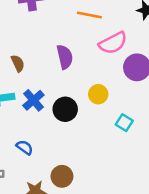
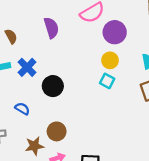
yellow circle: (98, 94) -> (110, 60), moved
black circle: (65, 109) -> (53, 86), moved

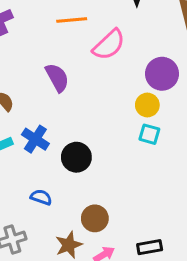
purple circle: (115, 32) -> (162, 74), moved

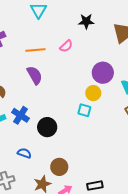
orange line: (72, 20) -> (35, 50), moved
pink semicircle: (109, 45) -> (66, 46), moved, size x0.6
cyan square: (149, 134) -> (84, 110), moved

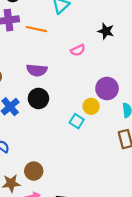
orange line: (35, 50) -> (36, 29), moved
purple semicircle: (35, 75) -> (37, 70), turned 108
black circle: (47, 127) -> (38, 98), moved

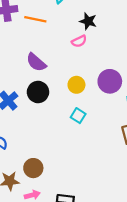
black star: (106, 31) -> (88, 21), moved
purple semicircle: (37, 70) -> (36, 62), turned 36
yellow circle: (91, 106) -> (76, 85), moved

